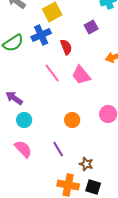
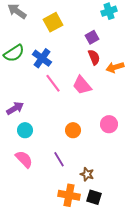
blue cross: (41, 35) -> (42, 58), moved, turned -30
red semicircle: (66, 47) -> (94, 57), moved
purple arrow: (14, 98) -> (15, 108), turned 114

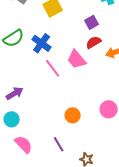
red semicircle: (94, 57) -> (94, 42), turned -98
pink trapezoid: (82, 85) -> (77, 59), moved
cyan circle: (25, 130) -> (12, 119), moved

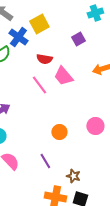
red semicircle: (94, 42) -> (44, 59), moved, turned -140
blue cross: (42, 43) -> (18, 37), moved

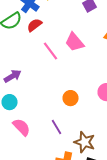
red semicircle: (44, 59) -> (34, 25), moved, turned 133
brown star: (73, 176) -> (84, 142), size x1.5

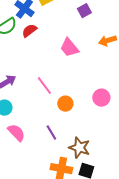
pink line: (50, 51) -> (44, 86), moved

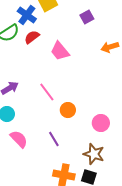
pink trapezoid: (69, 48) -> (60, 51), moved
pink circle: (101, 98) -> (101, 123), moved
brown star: (79, 148) -> (94, 154), moved

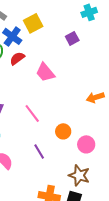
orange arrow: (110, 47) -> (95, 97), moved
orange circle: (68, 110) -> (63, 131), moved
purple line: (54, 139) -> (39, 151), moved

